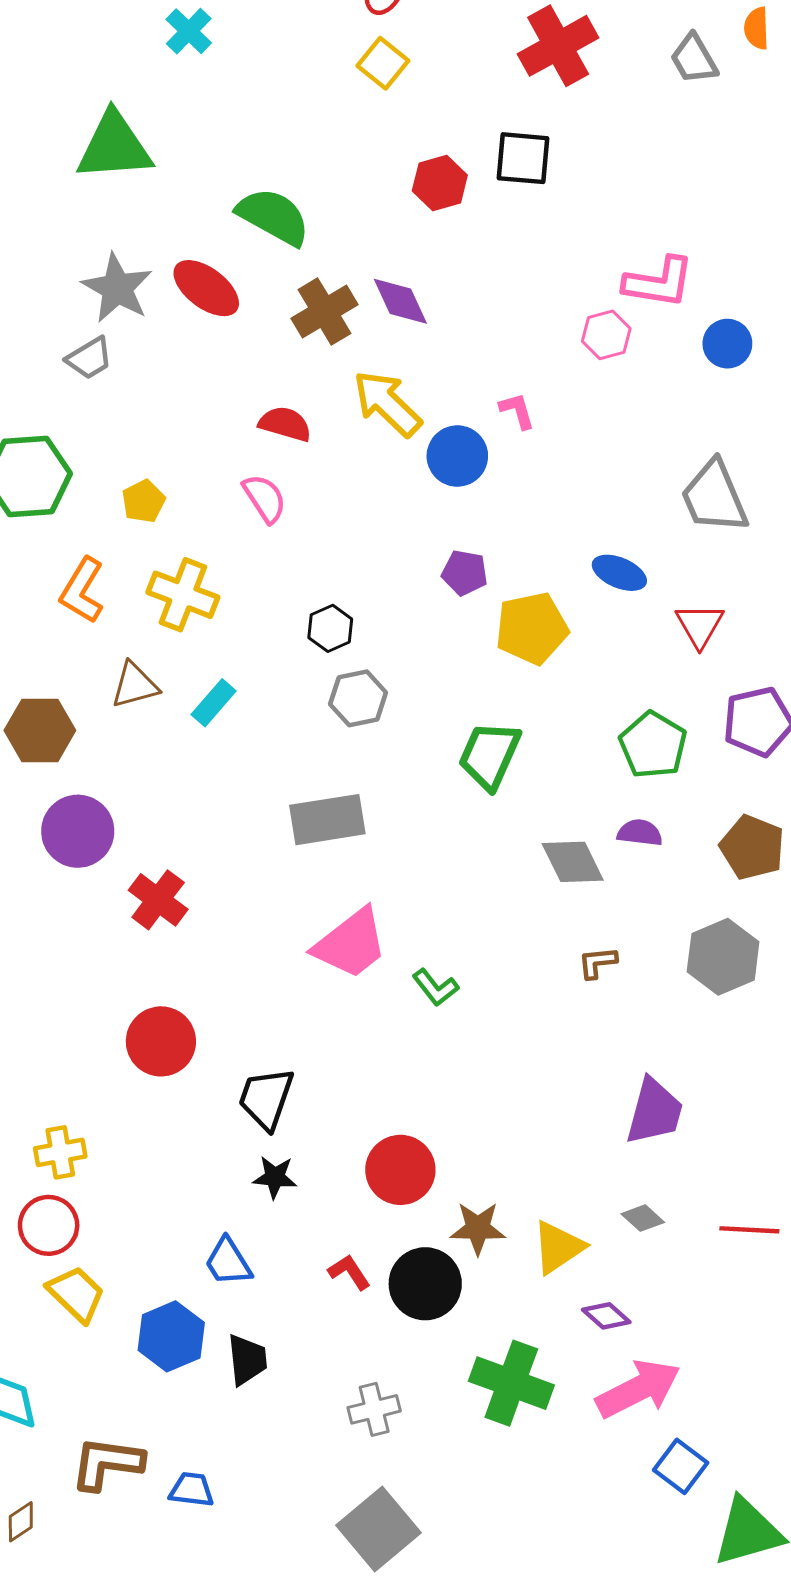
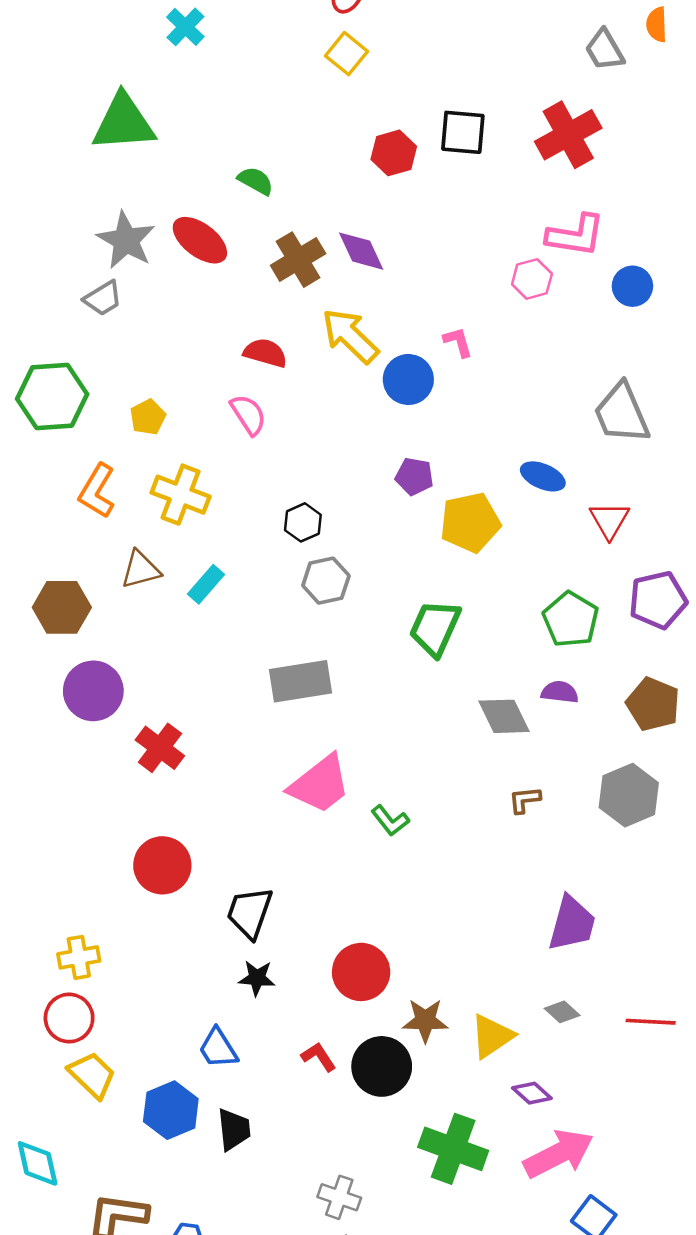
red cross: (558, 46) -> (568, 135), moved
green semicircle: (273, 217) -> (256, 181), size x0.6
gray cross: (374, 1409) -> (339, 1197), moved, turned 33

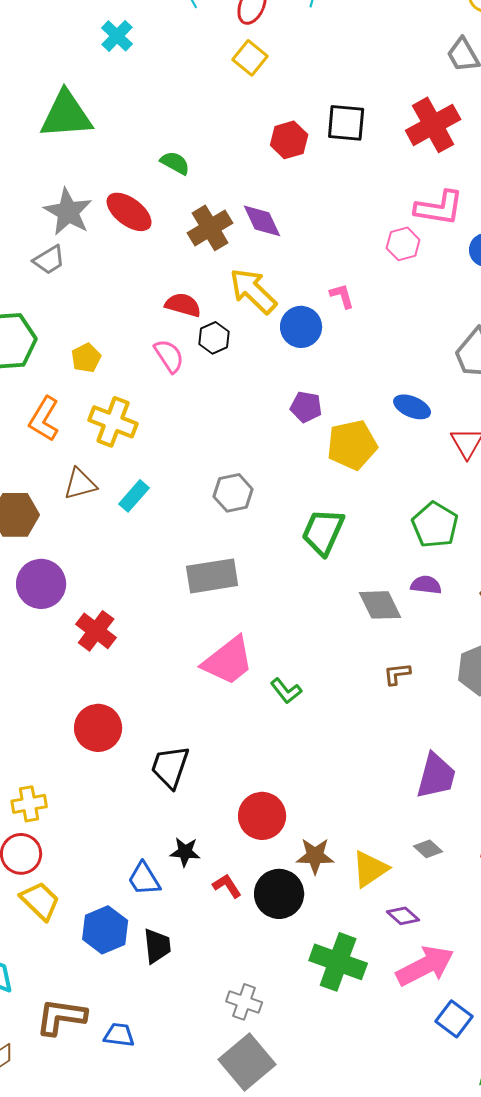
black hexagon: (303, 522) -> (214, 338), moved
black star: (257, 978) -> (185, 852), moved

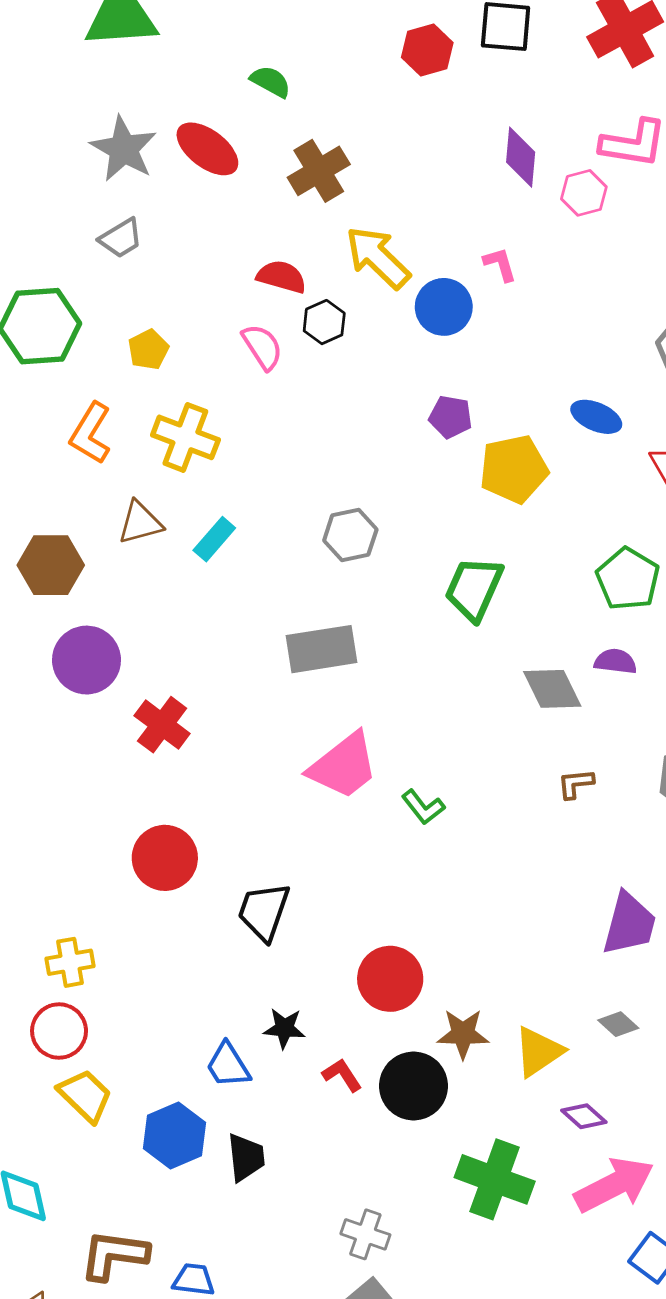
purple diamond: (262, 221) -> (521, 157), moved, turned 30
gray trapezoid: (49, 260) -> (121, 238), moved

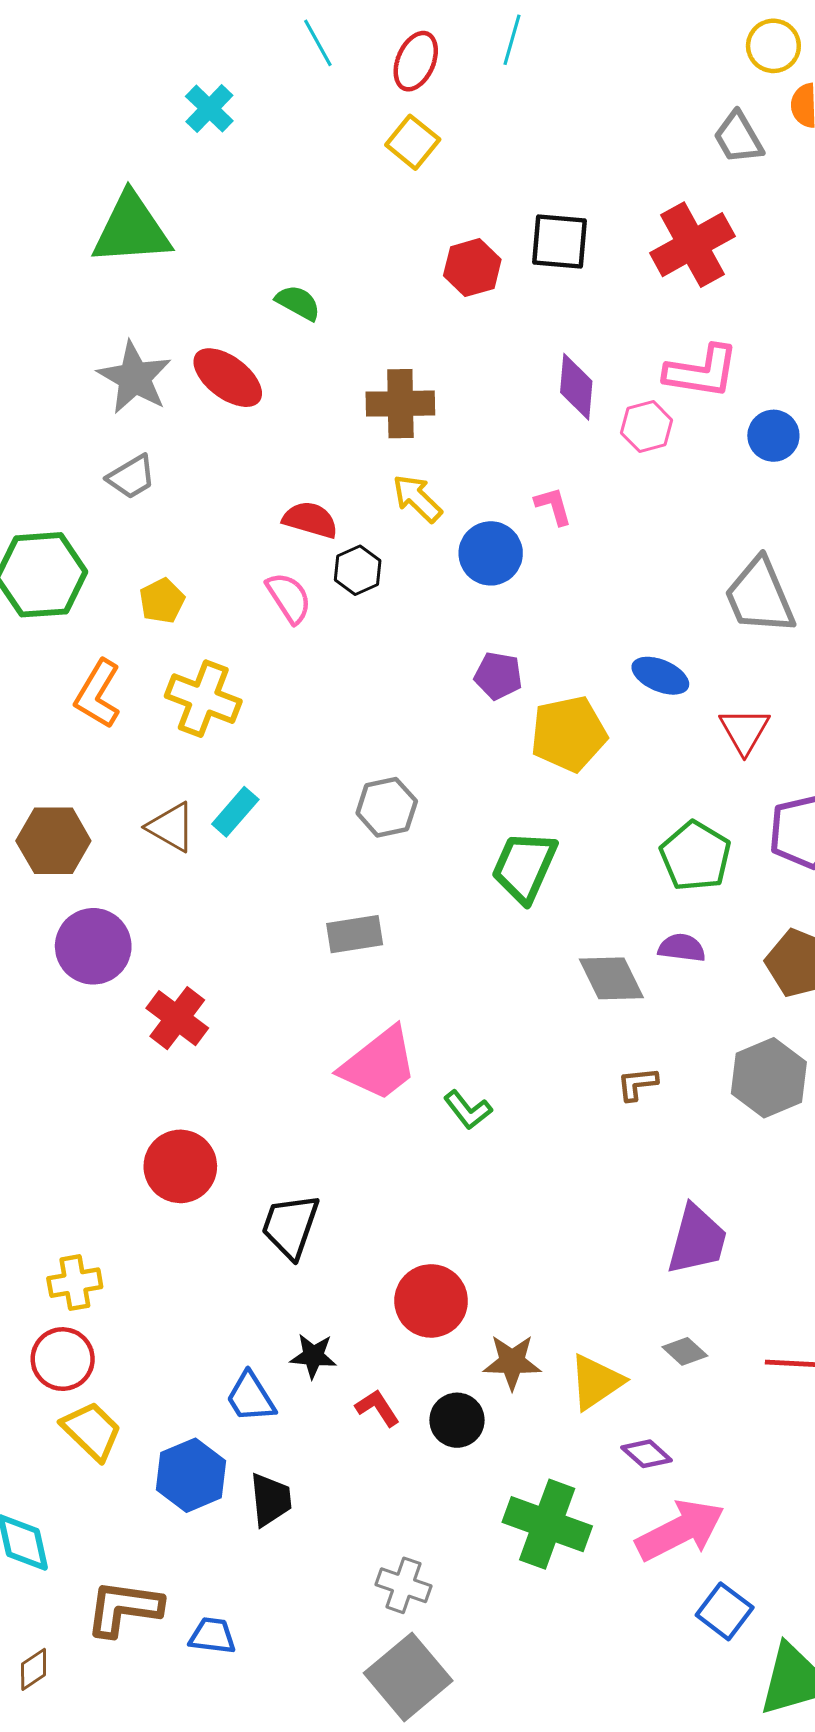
brown cross: (319, 171) -> (400, 404), moved, turned 30
yellow arrow: (378, 257) -> (417, 498), size x0.7
brown triangle: (140, 523) -> (171, 827), moved, turned 45
gray rectangle: (321, 649) -> (355, 934), size x0.7
black circle: (414, 1086) -> (457, 1420), size x0.7

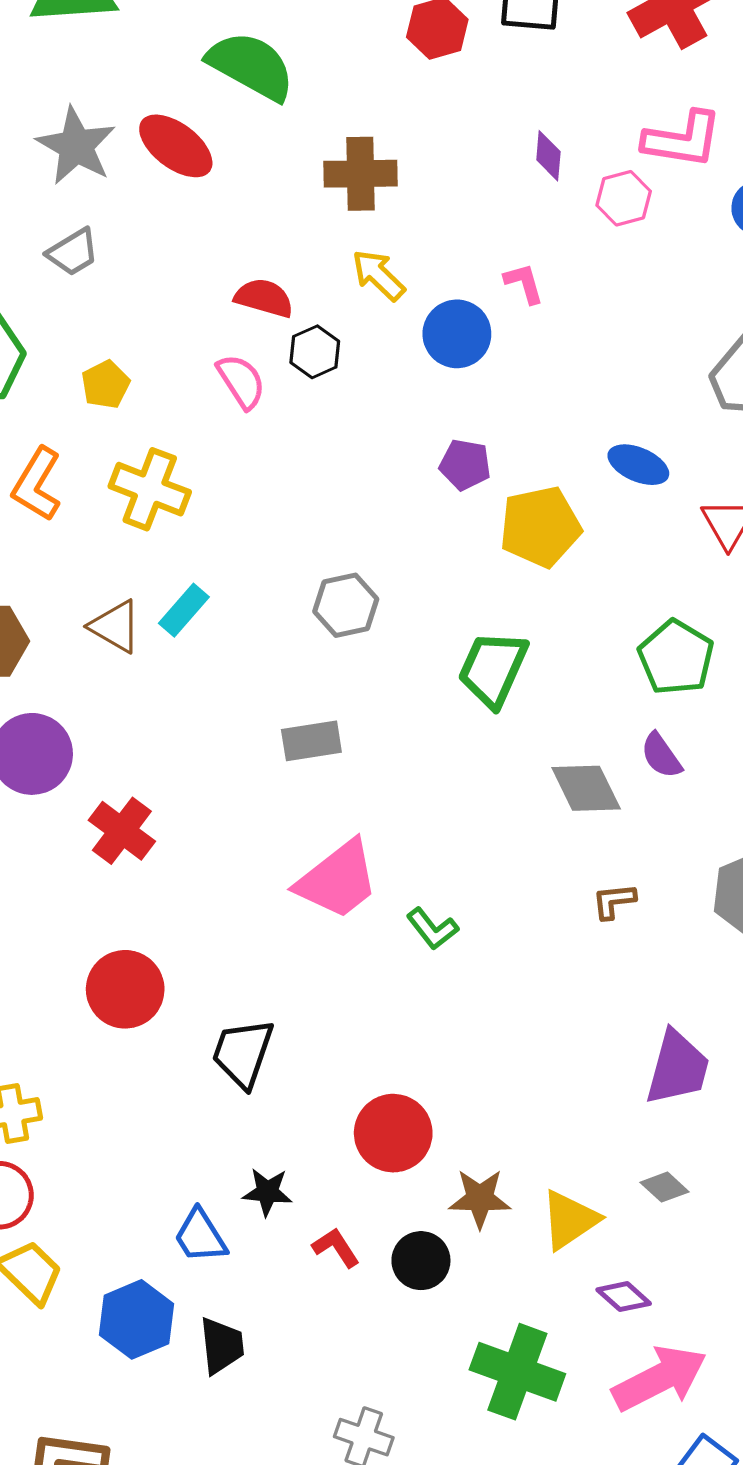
green semicircle: (298, 303) -> (251, 66), size x1.8
purple diamond: (576, 387) -> (548, 156), size x0.7
purple semicircle: (682, 948) -> (661, 756), turned -132

